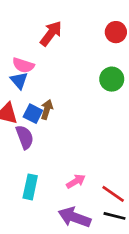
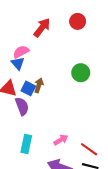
red circle: (116, 32) -> (78, 21), moved
pink semicircle: (23, 65) -> (21, 52), turned 133
green circle: (112, 79) -> (81, 73), moved

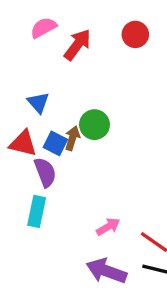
pink semicircle: (21, 52) -> (43, 28), moved
green circle: (81, 73) -> (94, 125), moved
cyan rectangle: (26, 144) -> (37, 211), moved

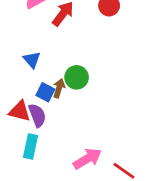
red triangle: (23, 143) -> (20, 111), moved
pink arrow: (108, 227) -> (87, 159), size x1.5

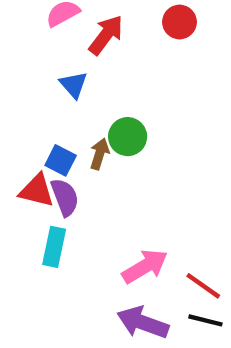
blue triangle: (32, 60) -> (74, 85), moved
blue square: (45, 92) -> (61, 160), moved

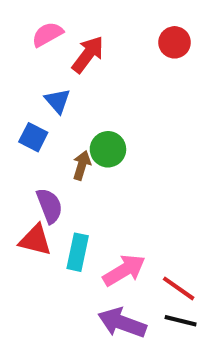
red circle: (179, 22) -> (175, 42), moved
blue square: (61, 160) -> (33, 137), moved
red triangle: (37, 191) -> (35, 240), moved
cyan rectangle: (54, 247) -> (78, 252), moved

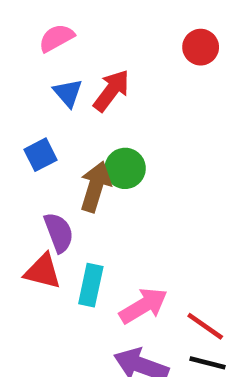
red arrow: (88, 54) -> (111, 91), moved
blue triangle: (58, 101) -> (68, 93), moved
blue square: (33, 137) -> (40, 155), turned 36
brown arrow: (82, 165) -> (95, 187), size x1.5

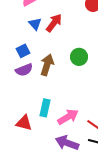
green circle: (125, 168) -> (79, 57), moved
purple semicircle: (59, 232) -> (24, 70), moved, turned 90
red triangle: (43, 271) -> (24, 123), moved

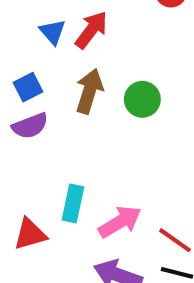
brown arrow: (47, 65) -> (89, 91), moved
red triangle: (24, 123) -> (30, 234), turned -30

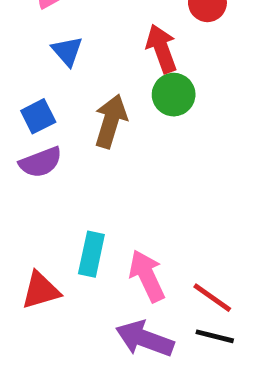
red arrow: (91, 30) -> (162, 49), moved, turned -57
green circle: (142, 99) -> (174, 95), moved
pink arrow: (120, 222) -> (147, 276), turned -84

